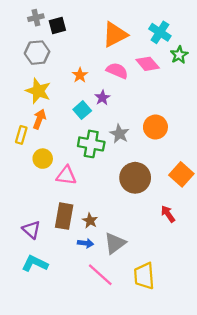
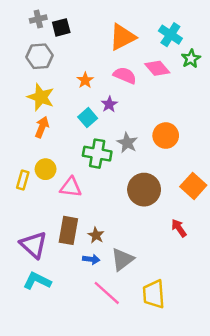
yellow rectangle: (21, 135) -> (23, 180), moved
purple triangle: (31, 230) -> (34, 245), size x1.4

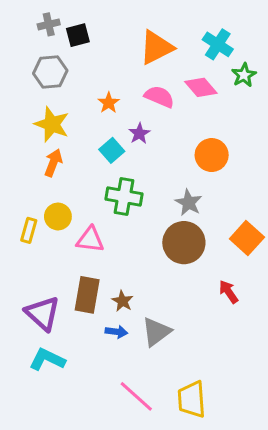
orange circle: (166, 136) -> (212, 155), moved
gray star: (127, 143) -> (189, 203), moved
pink line: (107, 293) -> (136, 396), moved
yellow trapezoid: (154, 294) -> (192, 399), moved

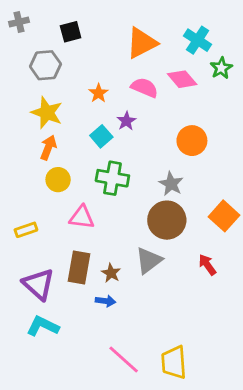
gray cross: (49, 24) -> (19, 22), moved
yellow circle: (58, 216) -> (58, 180), moved
yellow rectangle: (29, 230) -> (26, 230), moved, turned 55
gray triangle: (156, 332) -> (149, 261), moved

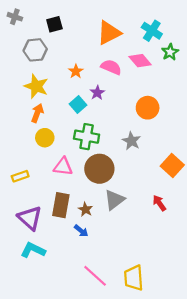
gray cross: (19, 22) -> (15, 17), turned 32
brown circle: (167, 220) -> (99, 169), moved
blue arrow: (105, 301) -> (81, 231), turned 32

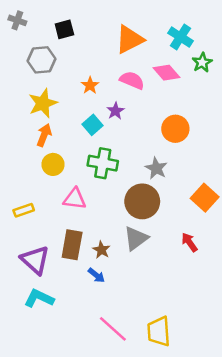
yellow star: (36, 86) -> (43, 103), turned 30
brown circle: (99, 169) -> (142, 201), moved

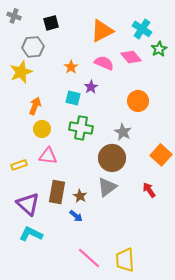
yellow star: (43, 103) -> (21, 72), moved
cyan square: (93, 125) -> (73, 98), turned -35
pink triangle: (75, 199) -> (48, 156), moved

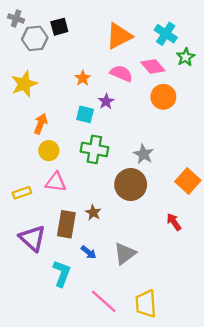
gray hexagon: (33, 47) -> (35, 38), moved
orange circle: (138, 101) -> (163, 97), moved
gray triangle: (107, 187) -> (125, 253), moved
brown star: (80, 196) -> (93, 213), moved
cyan L-shape: (31, 234) -> (62, 273), moved, turned 85

